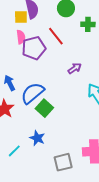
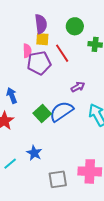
yellow square: (21, 17) -> (42, 39), moved
blue semicircle: (33, 93) -> (61, 111), moved
green square: (44, 108) -> (42, 114), moved

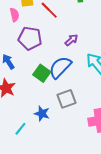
purple pentagon: (39, 63) -> (30, 38), moved, turned 30
gray square: (58, 179) -> (67, 99), moved

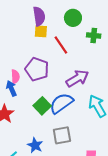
pink semicircle: (14, 15) -> (15, 77), moved
purple arrow: (71, 40) -> (77, 78), size x1.6

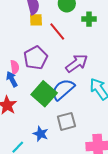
purple pentagon: (37, 69) -> (36, 58), turned 30
green square: (42, 106) -> (44, 94), size x1.4

